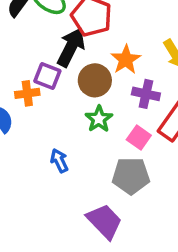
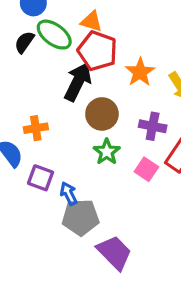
orange star: (126, 60) -> (140, 72), moved
purple square: (47, 76) -> (41, 178), moved
gray pentagon: (131, 176) -> (81, 217), moved

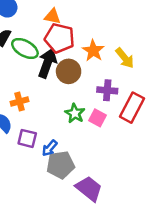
green ellipse: (54, 35) -> (25, 48), moved
brown circle: (102, 114) -> (69, 71), moved
pink square: (146, 169) -> (97, 118), moved
blue arrow: (69, 194) -> (50, 148), turned -108

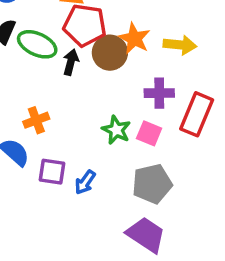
yellow arrow: (125, 58) -> (180, 45), turned -40
black arrow: (47, 63) -> (71, 62), size x0.6
brown circle: (69, 71) -> (110, 53), moved
gray pentagon: (61, 165) -> (152, 184), moved

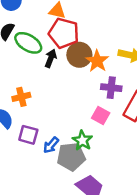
orange star: (134, 39) -> (97, 61), moved
green star: (116, 130) -> (82, 140), moved
gray pentagon: (152, 184) -> (71, 157), moved

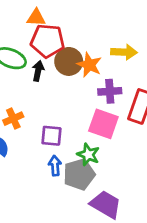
pink square: (101, 116) -> (103, 124), size x1.5
purple square: (28, 135) -> (51, 136), moved
blue arrow: (51, 145) -> (55, 166), turned 144

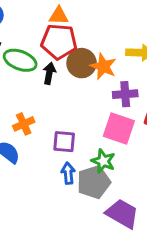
orange triangle: (36, 18) -> (59, 16), moved

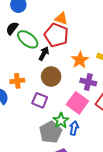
brown circle: (82, 63) -> (51, 77), moved
blue arrow: (68, 173) -> (74, 128), moved
gray pentagon: (94, 182) -> (51, 132), turned -30

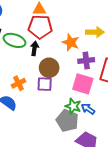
purple square: (40, 100) -> (45, 84), moved
blue arrow: (74, 128) -> (88, 109), turned -48

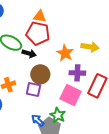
black arrow: (34, 48) -> (29, 53), turned 88
blue arrow: (88, 109) -> (38, 120), moved

